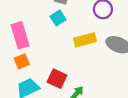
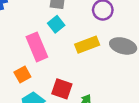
pink rectangle: (20, 35) -> (37, 47), moved

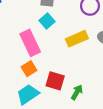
orange square: (22, 74) -> (29, 69), moved

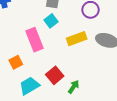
orange square: (29, 69) -> (16, 62), moved
red square: (55, 81) -> (55, 75), turned 30

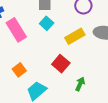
pink rectangle: (34, 40) -> (16, 30), moved
red square: (55, 75) -> (61, 64), moved

